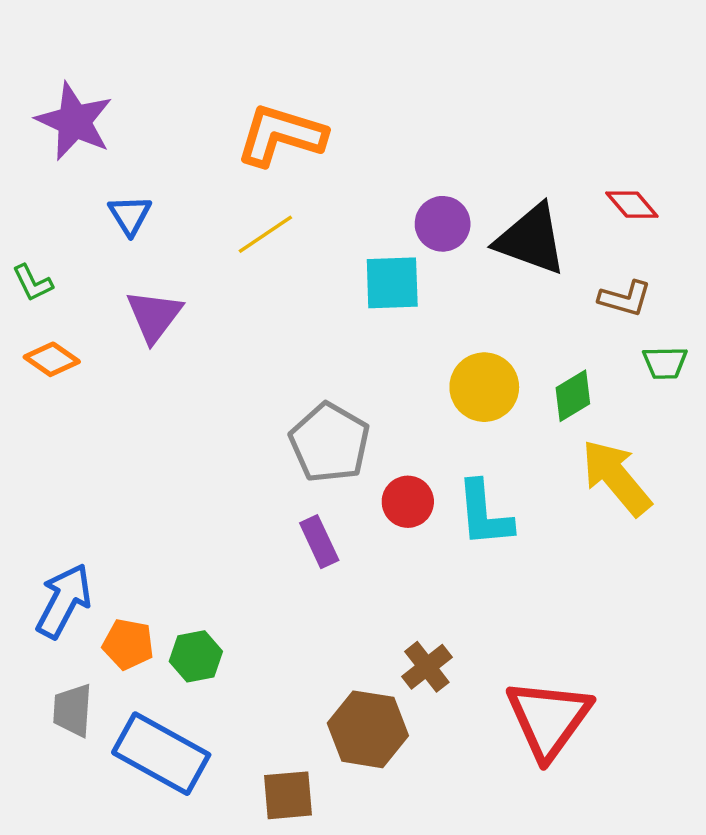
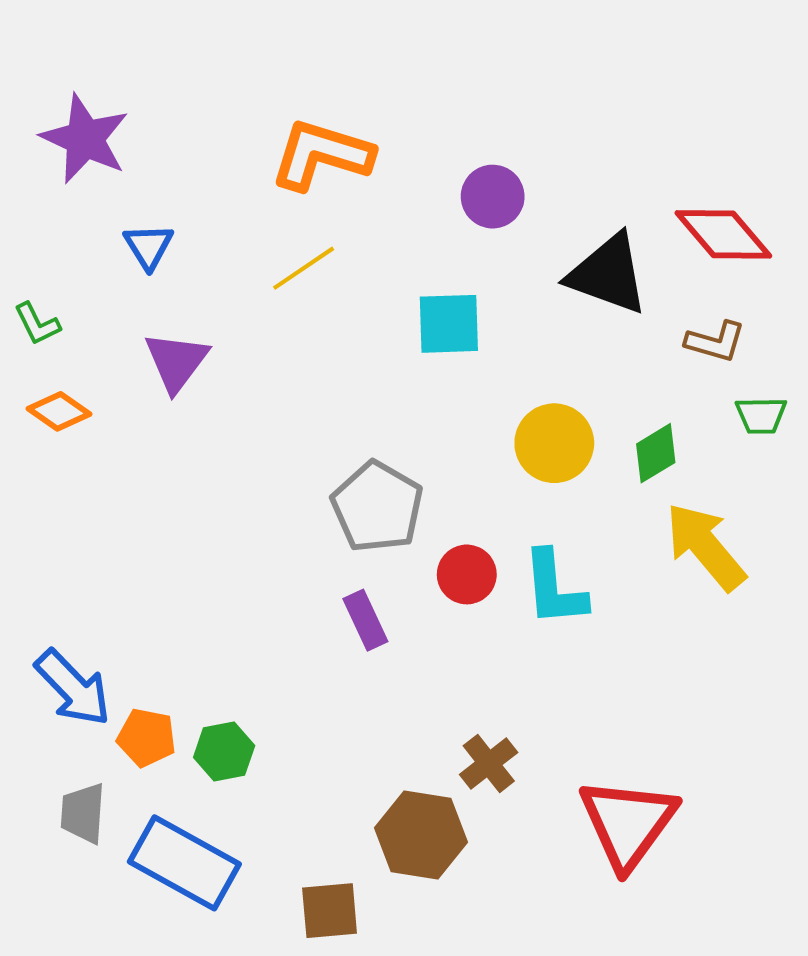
red diamond: (632, 205) -> (723, 234), size x1.6
purple circle: (443, 224) -> (493, 197), moved
blue arrow: (64, 601) -> (73, 688), turned 108

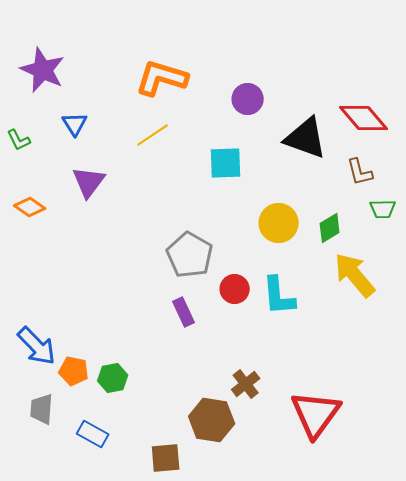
green L-shape: (37, 324) -> (19, 140), moved
brown L-shape: (715, 342) -> (360, 172), turned 60
blue rectangle: (184, 863) -> (93, 434), size x0.6

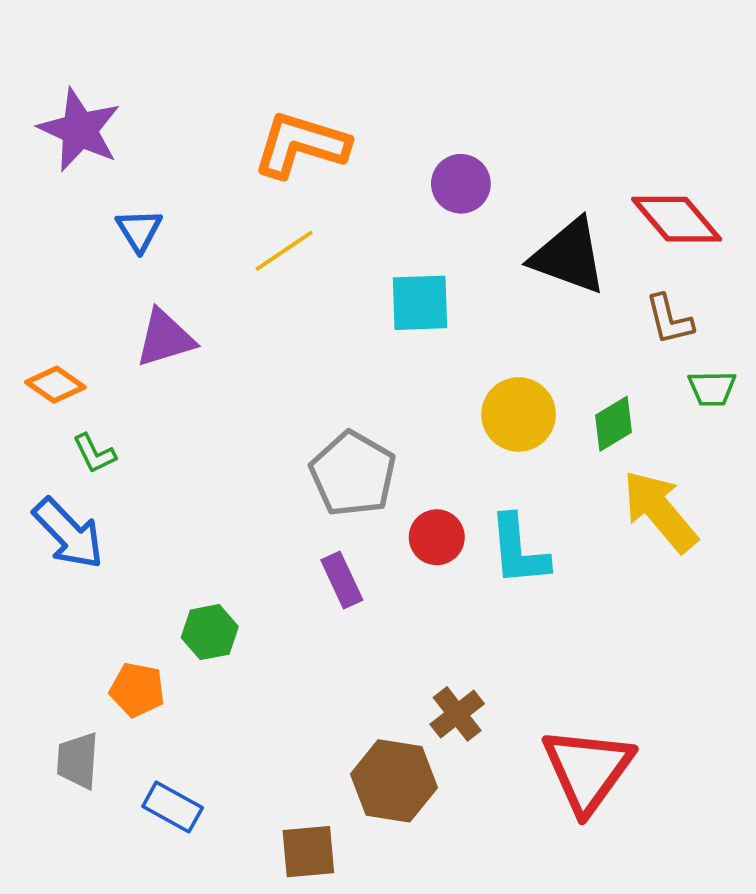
green L-shape: (19, 140) -> (94, 454), moved
purple triangle: (89, 182) -> (165, 338), turned 36
blue arrow: (37, 346) -> (68, 534), moved
green hexagon: (113, 378) -> (210, 632), moved

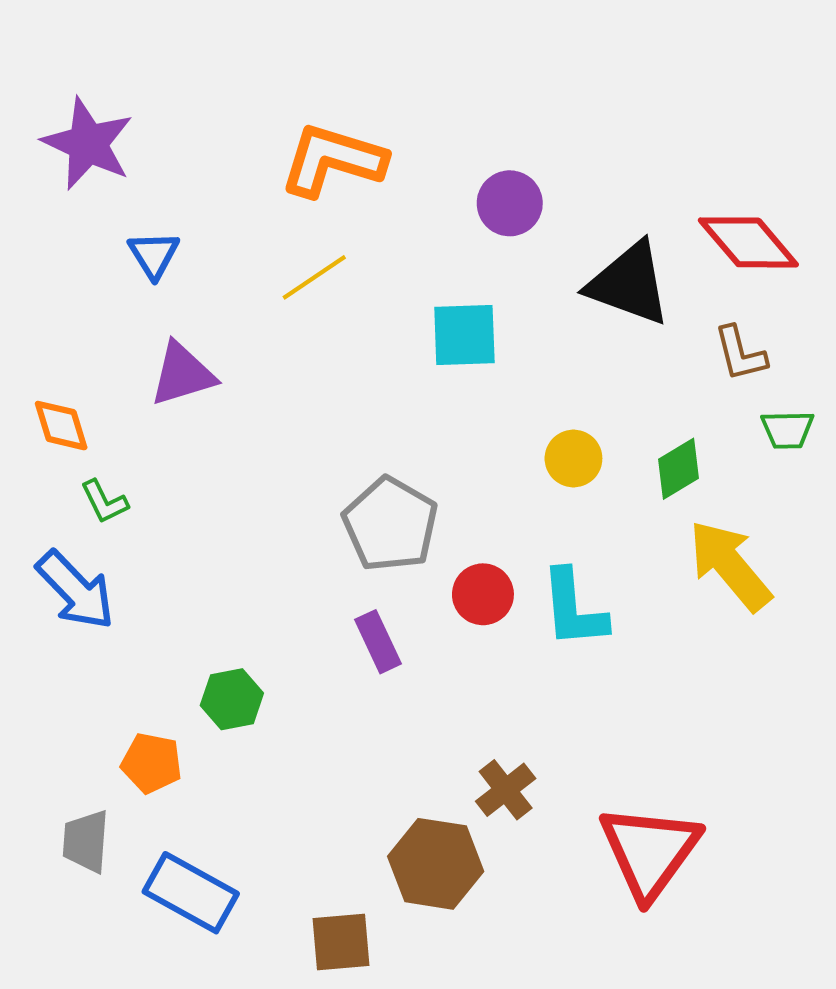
orange diamond: (55, 385) -> (61, 426), turned 38
yellow circle: (519, 414) -> (573, 458), size x0.7
blue rectangle: (173, 807) -> (191, 893), size x1.4

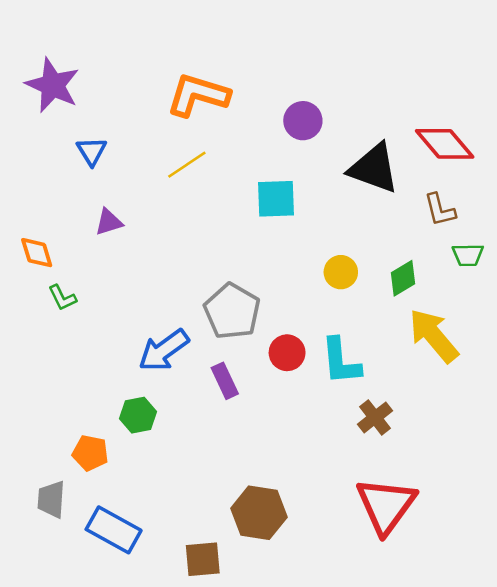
purple triangle: (183, 374) -> (109, 222), size x0.7
blue arrow: (76, 590) -> (164, 350), moved, turned 98
brown cross: (506, 790) -> (375, 417), moved

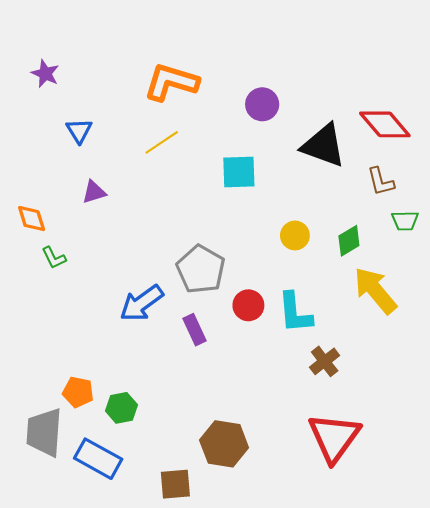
purple star: (53, 85) -> (45, 74), size x0.6
green hexagon: (138, 415) -> (121, 408), moved
gray trapezoid: (51, 499) -> (44, 432), size x1.5

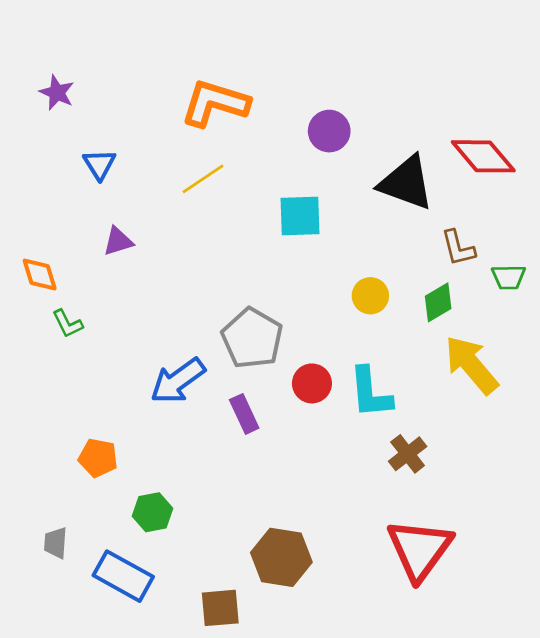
brown L-shape: (381, 182) -> (458, 248), moved
orange pentagon: (78, 392) -> (98, 458), moved
gray trapezoid: (44, 432) -> (56, 543), size x0.5

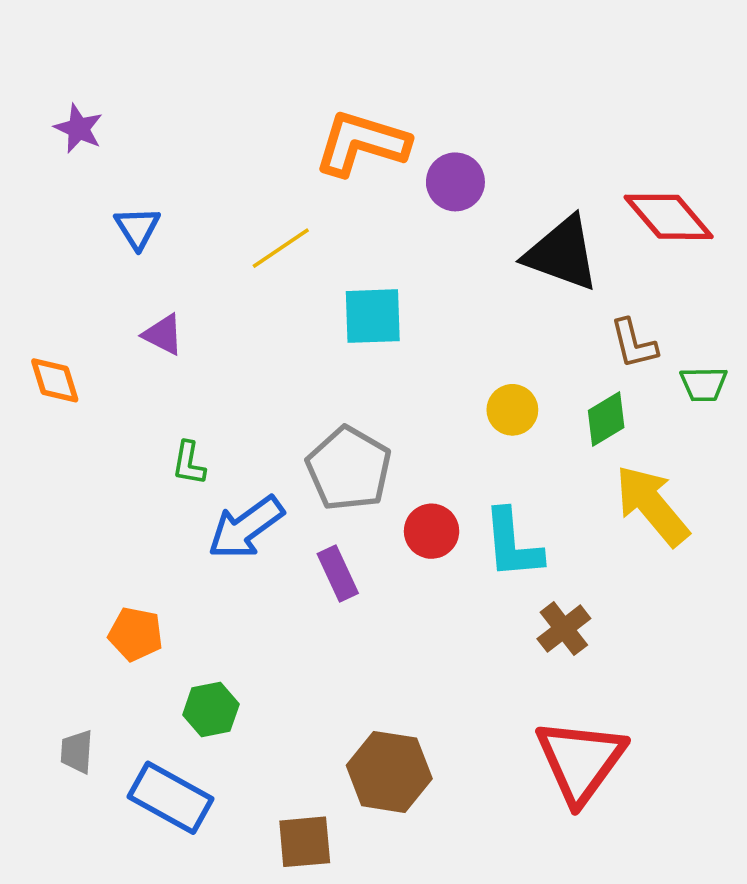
orange L-shape: (215, 103) -> (362, 143), moved
cyan square: (300, 216) -> (373, 316), moved
purple triangle: (118, 241) -> (163, 334), turned 44
green L-shape: (68, 324) -> (189, 463), moved, turned 36

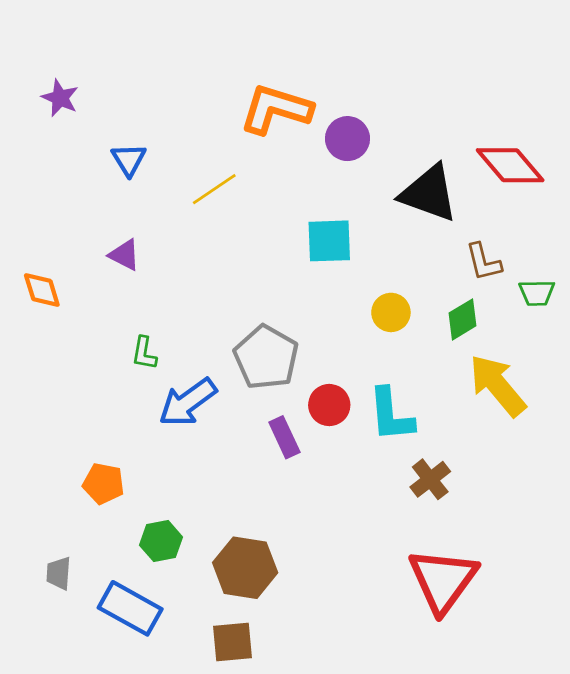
blue triangle: (137, 228) -> (129, 160), moved
cyan square: (373, 316) -> (329, 241), moved
purple rectangle: (338, 573) -> (284, 437), moved
brown hexagon: (389, 772) -> (245, 568), moved

